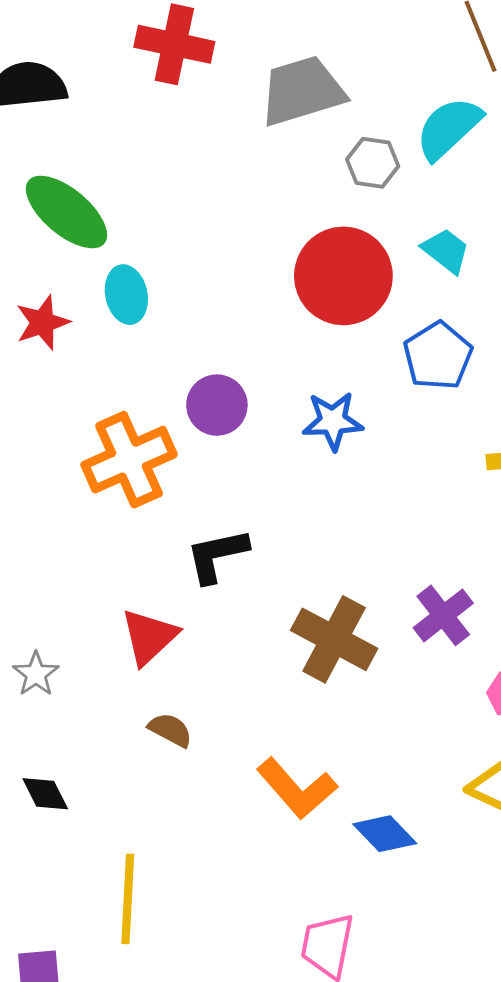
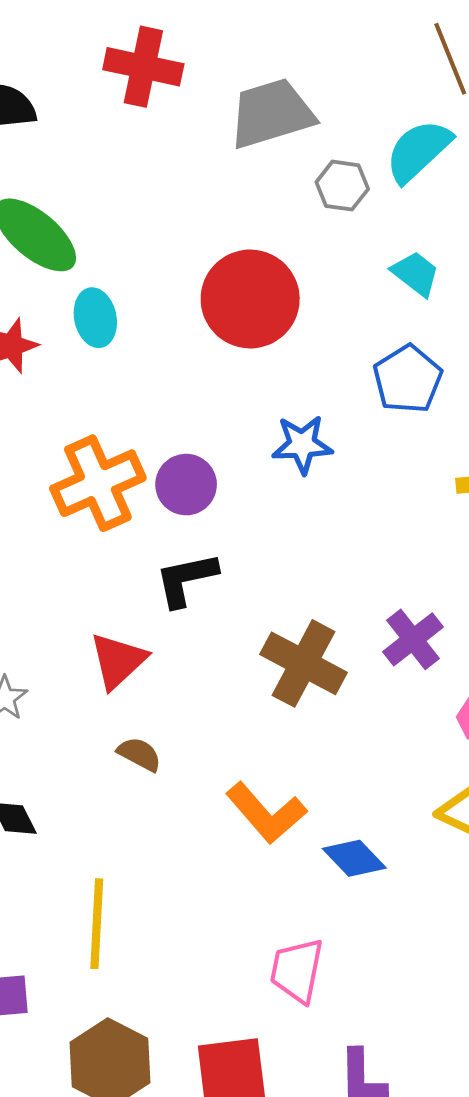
red circle: (343, 276) -> (250, 299), moved
purple circle: (217, 405) -> (186, 485), moved

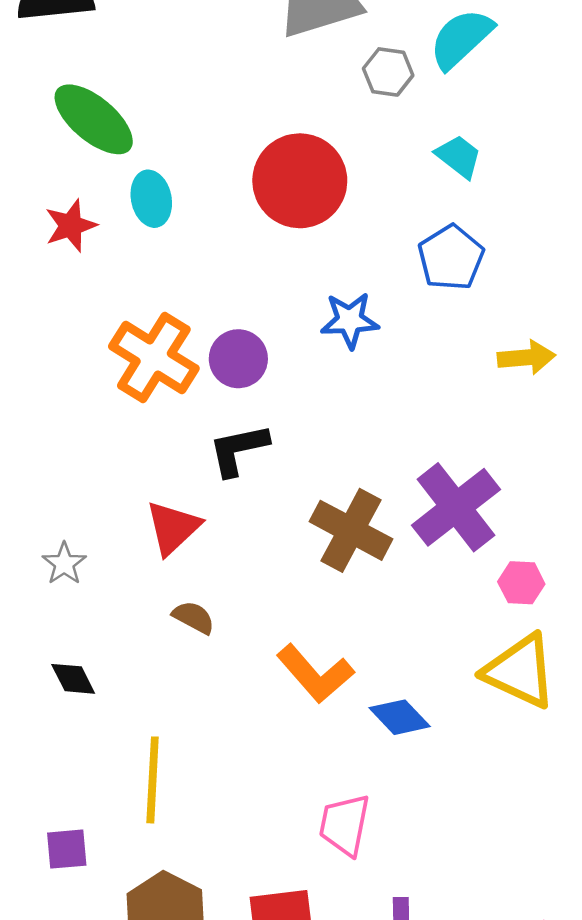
orange cross: (98, 483) -> (154, 357), turned -34
purple cross: (413, 639) -> (456, 507), size x1.5

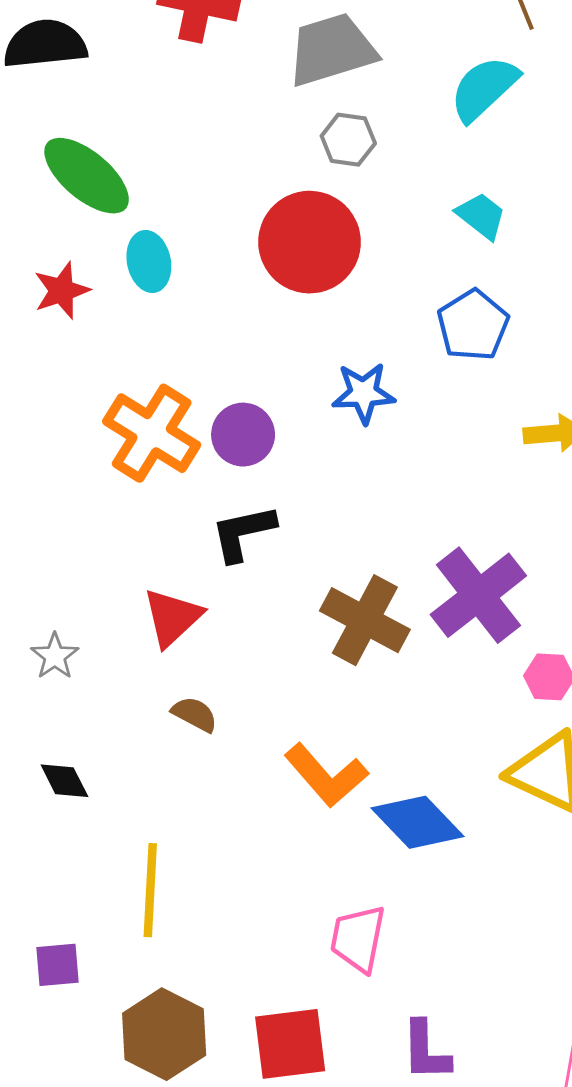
gray hexagon: (388, 72) -> (348, 140), moved
blue diamond: (400, 717) -> (418, 822), size x1.4

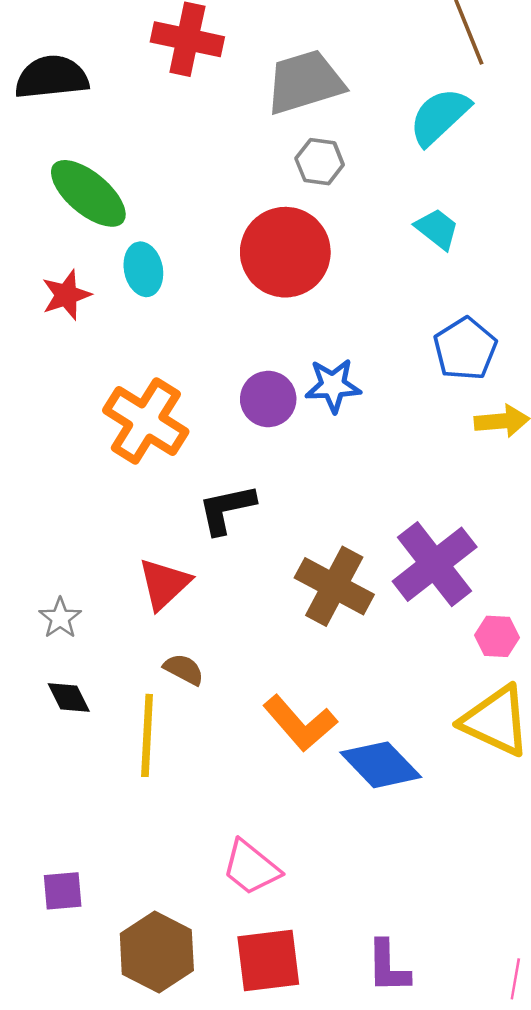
blue pentagon: (473, 325) -> (465, 349), moved
purple circle: (243, 435) -> (268, 399), moved
black diamond: (64, 781) -> (69, 698), moved
yellow line: (150, 890) -> (147, 735), moved
pink trapezoid: (358, 939) -> (251, 868), moved, turned -62

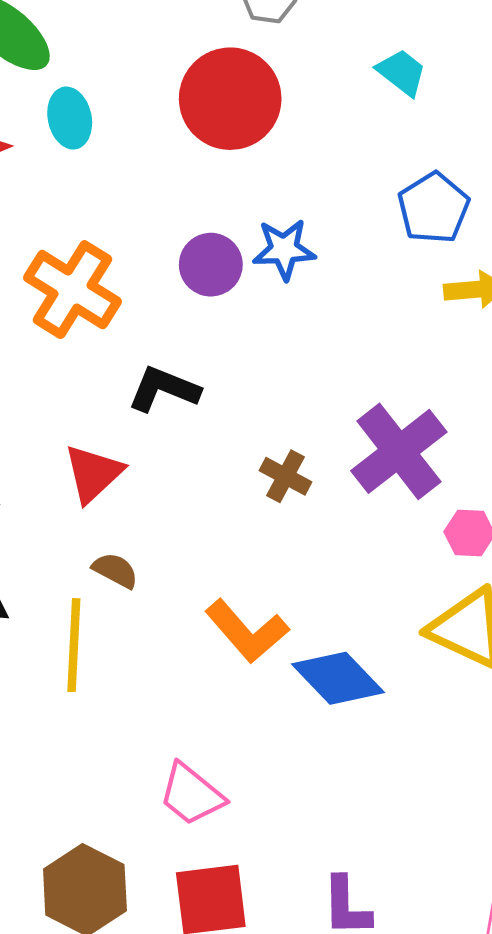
black L-shape: (227, 509) -> (164, 389), turned 34
brown cross: (334, 586) -> (285, 476), size x0.6

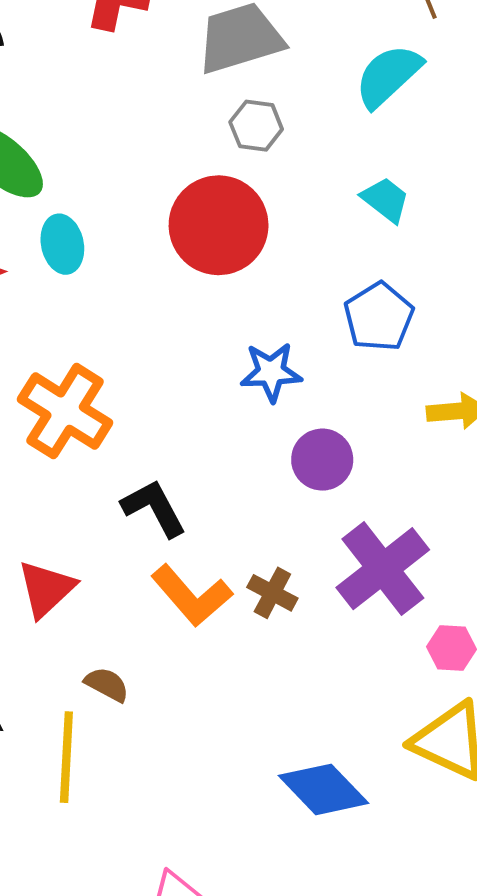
blue pentagon: (433, 208) -> (379, 317), moved
purple circle: (211, 265) -> (322, 460), moved
black L-shape: (164, 389) -> (154, 508), turned 40
red triangle: (93, 474) -> (46, 589), moved
orange L-shape: (247, 631) -> (192, 596), moved

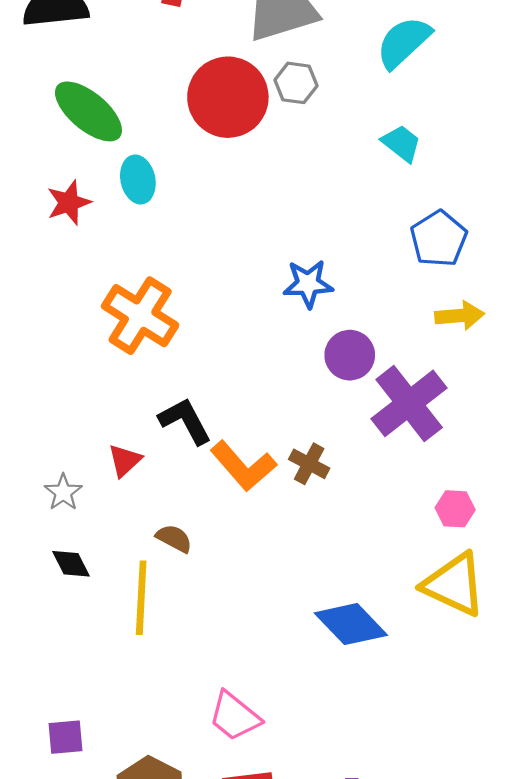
red circle: (219, 225) -> (228, 97), moved
blue pentagon: (379, 317) -> (439, 239), moved
black L-shape: (154, 508) -> (185, 421), moved
purple cross: (383, 569) -> (409, 403), moved
red triangle: (46, 589) -> (125, 460), size x0.7

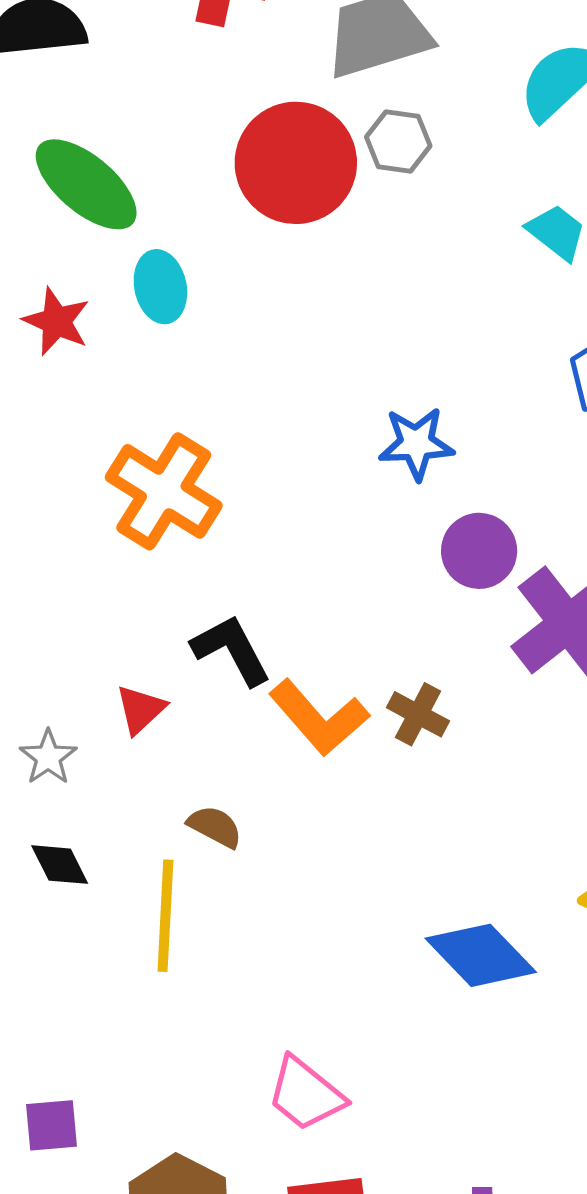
red star: (69, 203) -> (56, 321), turned -30

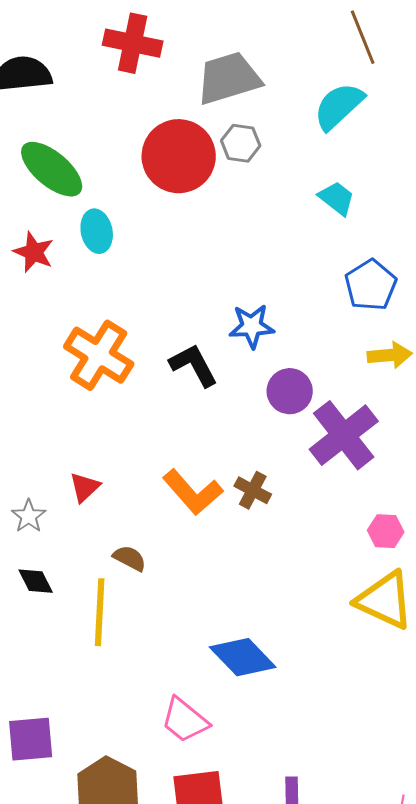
black L-shape: (231, 650) -> (194, 365), moved
blue diamond: (481, 955) -> (243, 657), moved
purple square: (51, 1125) -> (31, 739), size x1.4

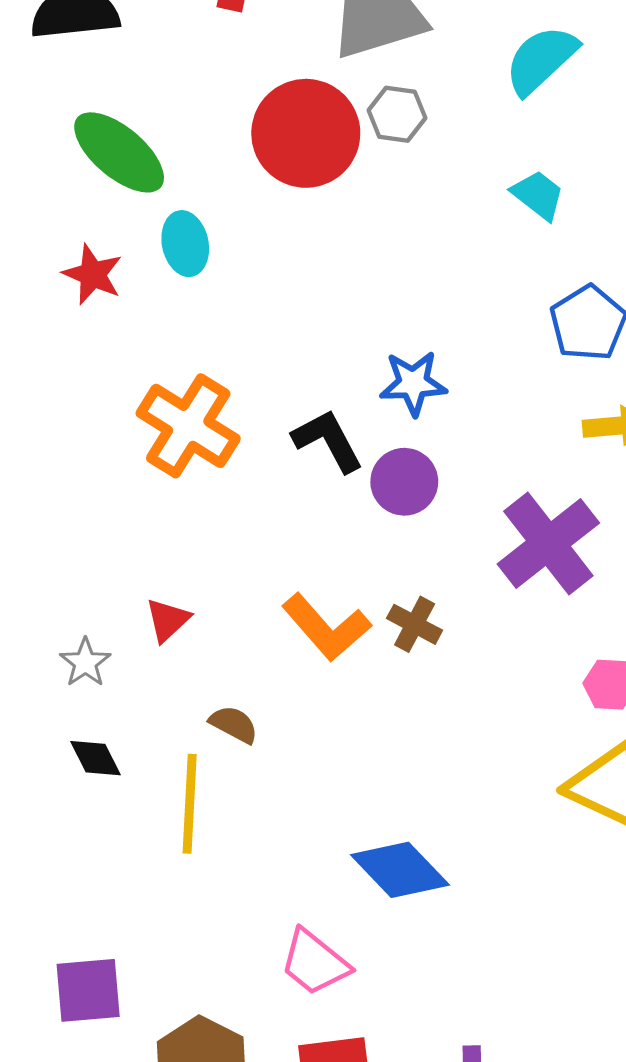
purple circle: (290, 391) -> (404, 482), moved

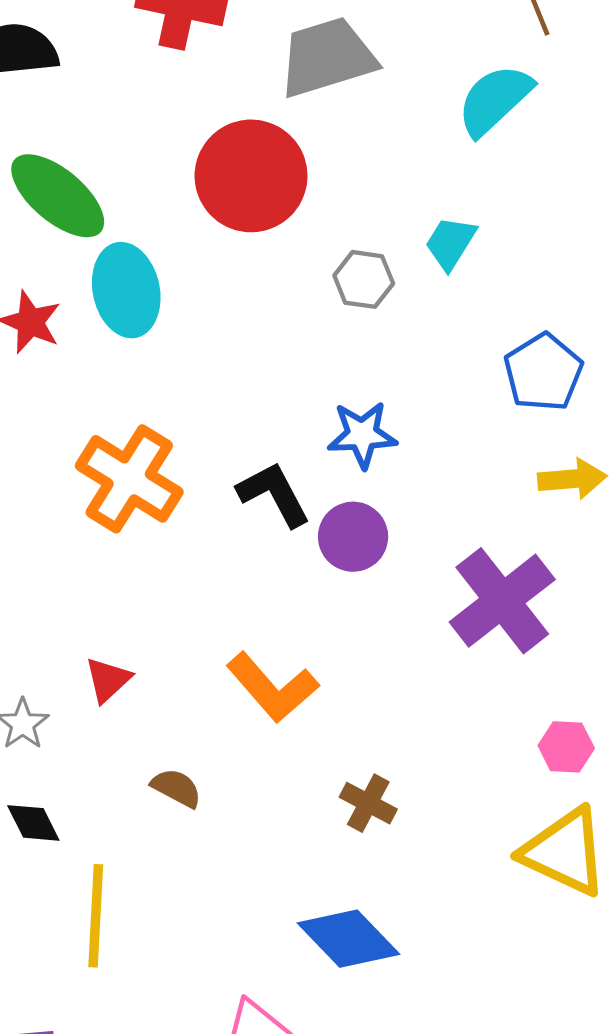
gray hexagon: (397, 114) -> (364, 279), moved
cyan trapezoid: (538, 195) -> (450, 243), moved, turned -96
cyan ellipse: (185, 244) -> (126, 290), size x1.4
brown cross: (415, 624) -> (368, 803), moved
yellow line: (190, 804) -> (96, 916), moved

